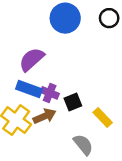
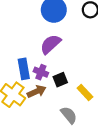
purple semicircle: (32, 59) -> (51, 44), moved
blue rectangle: (29, 89) -> (24, 69), turned 60

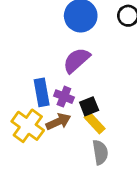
yellow rectangle: (85, 93) -> (95, 123), moved
gray semicircle: (69, 115) -> (100, 152), turned 30

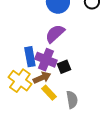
purple cross: (64, 97) -> (46, 60), size x1.5
yellow rectangle: (95, 123) -> (49, 93), moved

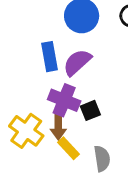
blue rectangle: (30, 57) -> (50, 57), moved
brown arrow: (42, 78) -> (58, 126), turned 114

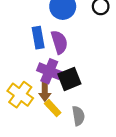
purple semicircle: (77, 62) -> (59, 42), turned 115
black square: (90, 110) -> (69, 79), size x1.5

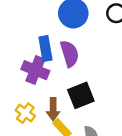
purple cross: (49, 71) -> (35, 70), moved
yellow cross: (20, 95) -> (25, 113), size x0.7

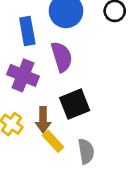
blue rectangle: (45, 49) -> (27, 31), moved

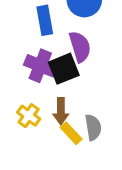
black square: (75, 104) -> (64, 69), moved
gray semicircle: (86, 151) -> (93, 127), moved

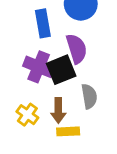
gray semicircle: (93, 127) -> (89, 96), moved
yellow rectangle: (71, 133) -> (68, 131), turned -50

